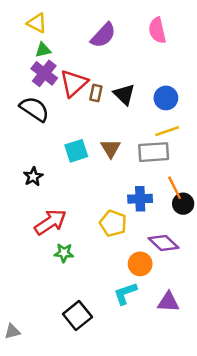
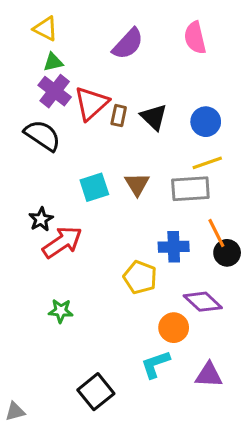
red arrow: (50, 222) -> (62, 242), moved
green star: (64, 253) -> (61, 311), moved

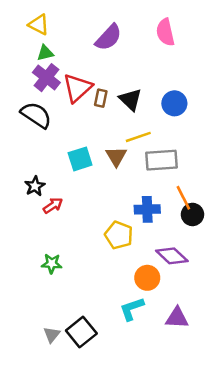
yellow line: (207, 163) -> (138, 137), moved
red arrow: (62, 242) -> (53, 205), size x0.6
gray triangle: (15, 412) -> (52, 335), moved, turned -36

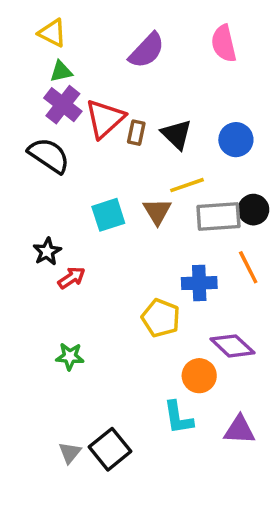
black circle: (192, 214) -> (253, 210), moved
cyan L-shape: (132, 309) -> (178, 418), turned -80

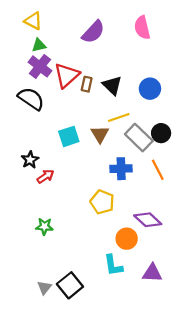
gray rectangle: (218, 217) -> (139, 138), turned 48
blue cross: (199, 283) -> (121, 169), moved

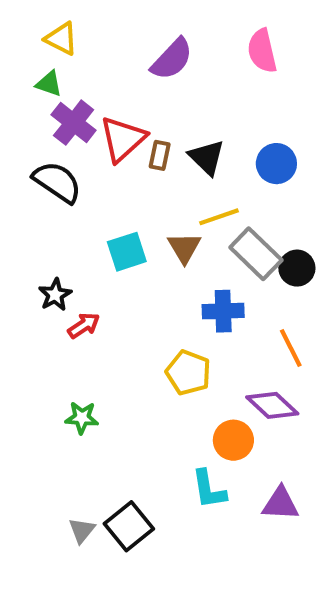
green triangle: (39, 45) -> (49, 84), moved, turned 32
black circle: (161, 133) -> (297, 268), moved
orange line: (158, 170) -> (291, 348), moved

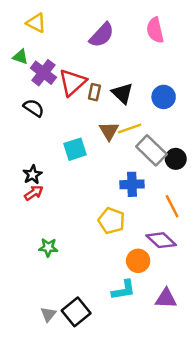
green triangle: (49, 84) -> (20, 57), moved
black semicircle: (57, 182) -> (34, 108), size x0.7
brown triangle: (184, 248) -> (109, 131), moved
red arrow: (84, 325) -> (34, 193), moved
cyan L-shape: (209, 489) -> (124, 290), turned -90

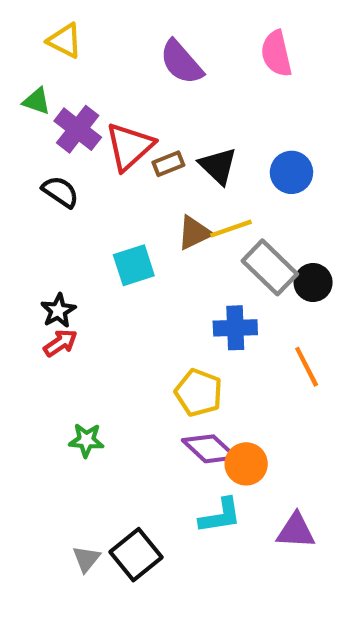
purple semicircle: (102, 35) -> (181, 62), turned 96
brown rectangle: (94, 92) -> (168, 164), turned 56
brown triangle: (109, 131) -> (194, 233), turned 35
purple diamond: (161, 240) -> (209, 449), moved

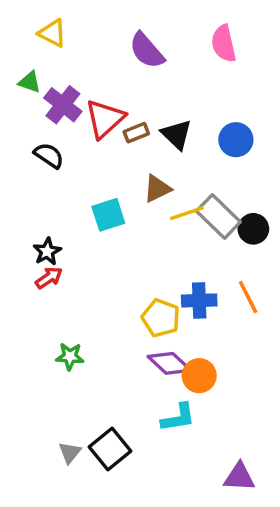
yellow line: (231, 229) -> (187, 213), moved
blue cross: (235, 328) -> (199, 300), moved
purple triangle: (296, 531) -> (239, 477), moved

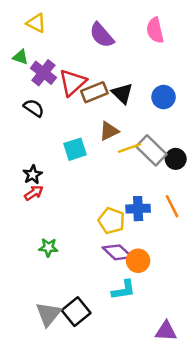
brown rectangle: (136, 133) -> (94, 92), size x1.5
gray triangle: (70, 453) -> (48, 314), size x1.6

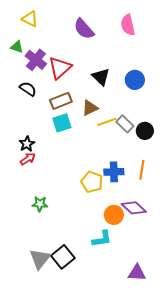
brown rectangle: (94, 92) -> (61, 101), moved
gray rectangle: (151, 150) -> (125, 124), size x0.7
orange line: (172, 206) -> (142, 170), turned 36
purple diamond: (117, 252) -> (134, 208), moved

